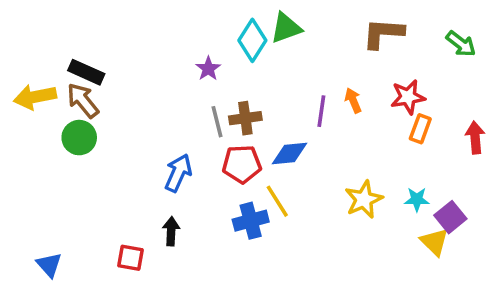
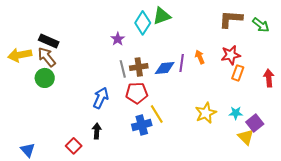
brown L-shape: (383, 33) -> (231, 19), moved
blue diamond: (290, 153) -> (165, 68), moved
red square: (130, 258) -> (74, 146), turned 35

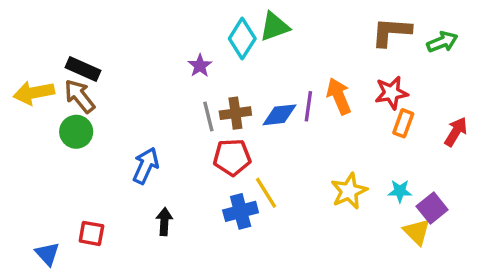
green arrow: (261, 25) -> (442, 42), turned -60
orange arrow: (200, 57) -> (339, 96), size x1.5
red arrow: (269, 78) -> (456, 132), turned 36
blue arrow: (101, 98) -> (146, 166), moved
red square: (74, 146) -> (91, 233), moved, turned -35

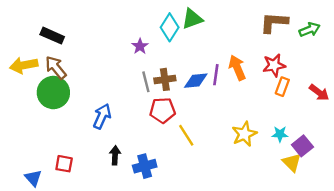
black rectangle: (83, 69) -> (52, 36), moved
green circle: (76, 132) -> (53, 93), size x1.4
red arrow: (456, 132) -> (319, 93), turned 96
blue cross: (241, 211) -> (145, 166), moved

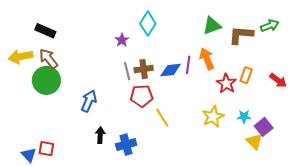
green triangle: (192, 19) -> (212, 26), moved
brown L-shape: (274, 23) -> (241, 35), moved
red star: (274, 65) -> (226, 84), moved, turned -30
red square: (64, 164) -> (46, 149), moved

